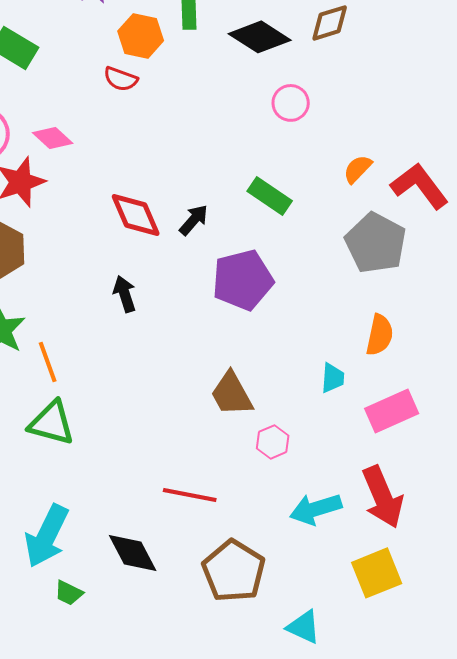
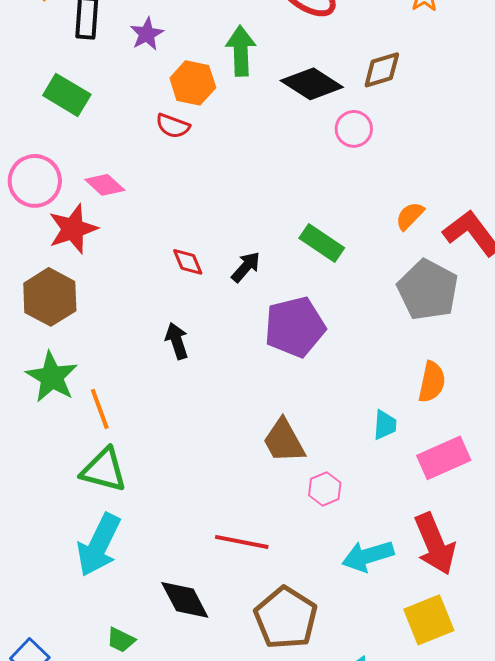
pink circle: (291, 103) -> (354, 129), moved
red diamond: (136, 215) -> (188, 262), size x0.6
cyan arrow: (47, 536) -> (99, 545), moved

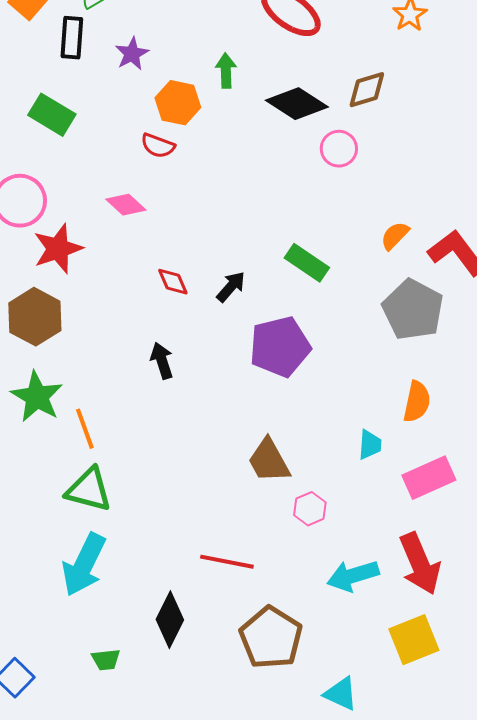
green arrow: (241, 51) -> (226, 71), size x0.7
pink diamond: (105, 185) -> (126, 205), moved
black diamond: (185, 600) -> (170, 620), turned 54
green trapezoid: (121, 640) -> (106, 660), turned -32

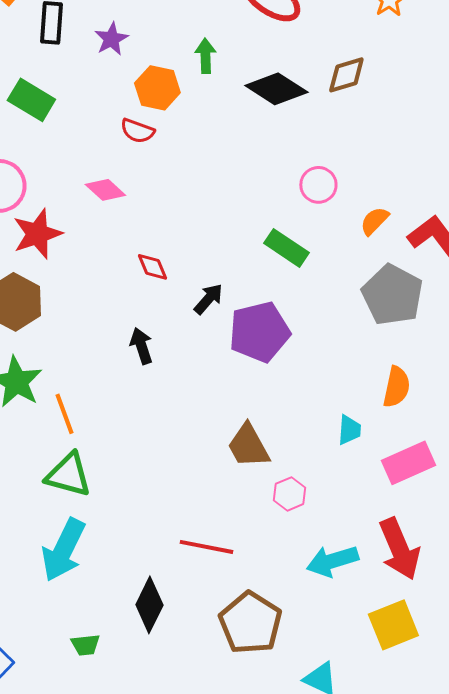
pink circle: (339, 149) -> (318, 185), moved
black arrow: (231, 287) -> (208, 299), moved

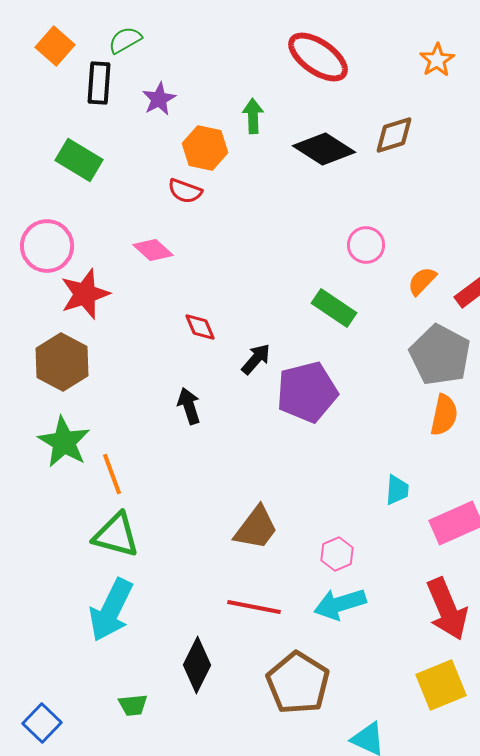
orange semicircle: (396, 387) -> (444, 415), moved
brown trapezoid: (248, 446) -> (256, 528), moved, turned -114
cyan arrow: (332, 561) -> (340, 604), moved

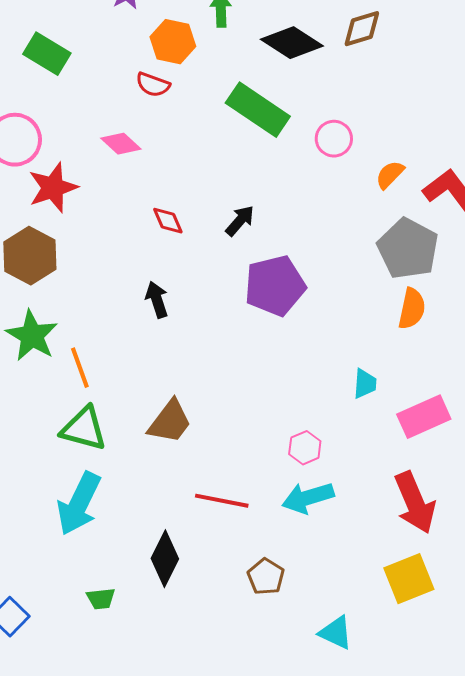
green rectangle: (334, 308) -> (258, 110), moved, size x1.4
black arrow: (256, 359) -> (240, 221), moved
brown trapezoid: (256, 528) -> (170, 422), moved
brown pentagon: (298, 683) -> (266, 577), size x0.6

